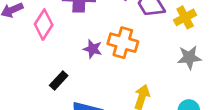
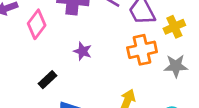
orange cross: (123, 43) -> (142, 50), moved, turned -32

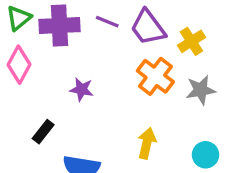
orange cross: (142, 50) -> (155, 76), turned -32

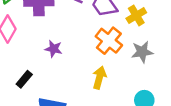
yellow arrow: (147, 143) -> (99, 78), moved

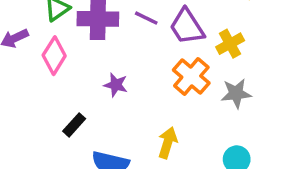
yellow arrow: (99, 78) -> (168, 143), moved

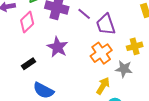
yellow cross: (230, 44) -> (135, 46), moved
purple star: (116, 85) -> (58, 47), size x1.5
yellow arrow: (168, 143) -> (103, 86), moved

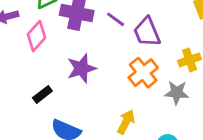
purple star: (58, 47) -> (82, 68), turned 30
yellow arrow: (103, 86) -> (126, 122), moved

